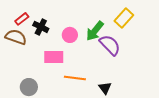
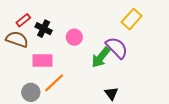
green arrow: (95, 31) -> (101, 57), moved
pink rectangle: (54, 57) -> (42, 60), moved
orange line: (75, 78) -> (54, 83), moved, turned -50

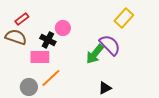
black cross: (44, 29) -> (48, 40), moved
pink circle: (74, 37) -> (63, 28), moved
black triangle: (111, 93) -> (105, 88), turned 40

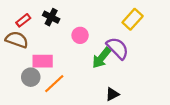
pink circle: (63, 28) -> (80, 35), moved
black cross: (48, 40) -> (51, 17), moved
gray circle: (29, 87) -> (31, 77), moved

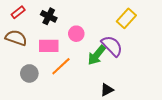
red rectangle: (23, 20) -> (18, 12), moved
pink rectangle: (43, 61) -> (49, 46), moved
orange line: (54, 84) -> (61, 66), moved

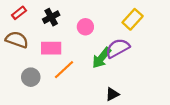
black cross: (49, 16) -> (51, 17), turned 35
pink circle: (76, 34) -> (85, 27), moved
purple semicircle: (112, 46) -> (118, 48), turned -75

